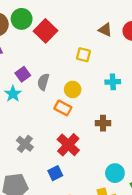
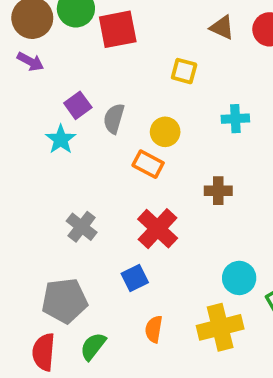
red square: (45, 31) -> (118, 29), turned 35

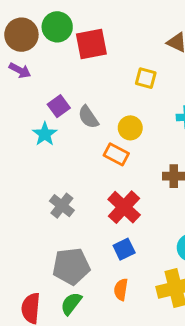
gray semicircle: (114, 119) -> (88, 117), turned -50
blue square: (135, 278) -> (124, 249), moved
gray pentagon: (65, 301) -> (71, 266), moved

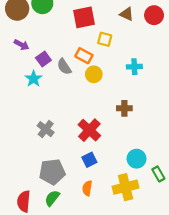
red square: (91, 44) -> (84, 17), moved
purple arrow: (20, 70) -> (21, 45), moved
orange rectangle: (116, 154) -> (84, 56), moved

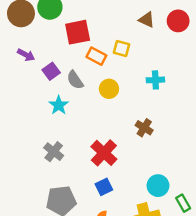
red square: (84, 17) -> (78, 32), moved
orange rectangle: (84, 56) -> (96, 56), moved
cyan star: (34, 79) -> (59, 105), moved
brown cross: (124, 108) -> (144, 128), turned 32

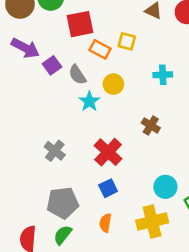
purple arrow: (26, 55) -> (25, 48), size x1.5
cyan star: (59, 105) -> (89, 101), moved

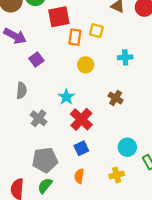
orange rectangle: (100, 49) -> (75, 37), turned 70
purple square: (52, 65) -> (36, 60), moved
gray semicircle: (77, 75) -> (21, 91), moved, turned -140
cyan star: (89, 101) -> (66, 97), moved
yellow cross: (152, 222) -> (117, 175), size x0.6

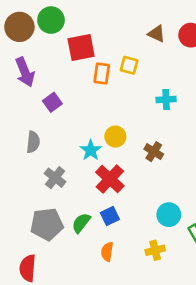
purple arrow: (15, 36) -> (25, 72), turned 40
yellow circle: (86, 65) -> (115, 137), moved
gray pentagon: (45, 160) -> (47, 224), moved
green semicircle: (45, 186) -> (81, 223), moved

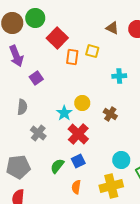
red square: (81, 47) -> (57, 38), turned -35
gray pentagon: (47, 224) -> (18, 167), moved
yellow cross: (155, 250) -> (111, 186), size x1.6

